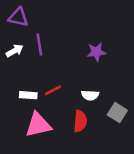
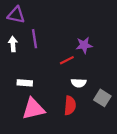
white arrow: (15, 51) -> (13, 44), turned -64
red line: (53, 90) -> (67, 60), moved

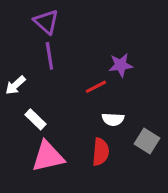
purple triangle: (16, 15) -> (46, 22), moved, turned 30
white arrow: (13, 44) -> (15, 85), moved, turned -128
white rectangle: (25, 83) -> (35, 119), turned 40

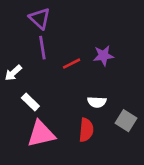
red line: (96, 87) -> (72, 64), moved

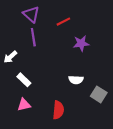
red line: (72, 64) -> (63, 22), moved
red semicircle: (86, 130) -> (58, 110), moved
pink triangle: (41, 134) -> (24, 105), moved, size x0.6

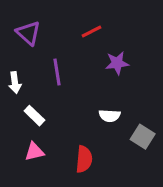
purple triangle: (31, 14) -> (28, 33), moved
purple line: (33, 37) -> (57, 72), moved
white arrow: (10, 57) -> (15, 83), turned -56

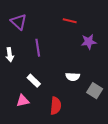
red line: (92, 31) -> (70, 21), moved, turned 40
purple star: (117, 63) -> (89, 42), moved
white rectangle: (34, 116) -> (34, 81), moved

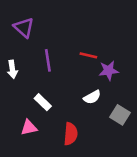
red line: (70, 21) -> (88, 55), moved
purple star: (89, 42) -> (109, 71), moved
white semicircle: (73, 77) -> (92, 97), turned -32

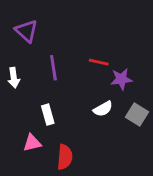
white rectangle: (43, 102) -> (48, 115), turned 30
gray square: (120, 115) -> (137, 115), moved
red semicircle: (71, 134) -> (65, 157), moved

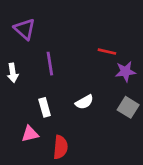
red line: (99, 62) -> (107, 52), moved
purple star: (121, 79) -> (125, 72), moved
white semicircle: (103, 109) -> (84, 102), moved

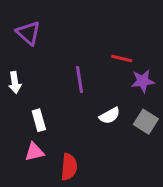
purple line: (50, 64) -> (80, 80), moved
white semicircle: (84, 102) -> (110, 116), moved
white rectangle: (45, 107) -> (39, 120), moved

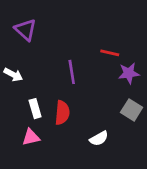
white arrow: (15, 83) -> (13, 75), turned -54
white semicircle: (110, 116) -> (99, 138), moved
red semicircle: (69, 167) -> (62, 113), moved

